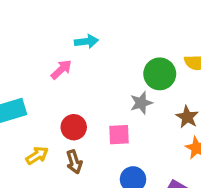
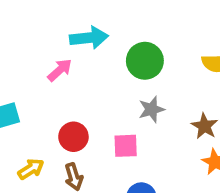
cyan arrow: (86, 41) -> (89, 38), size x1.4
green circle: (160, 74) -> (145, 61), moved

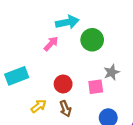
green circle: (145, 61) -> (92, 40), moved
gray star: (152, 109) -> (112, 72), moved

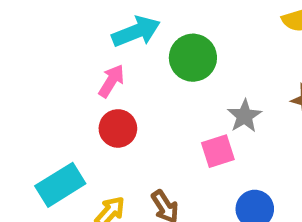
cyan rectangle: (17, 76) -> (60, 185), moved
red circle: (63, 84) -> (118, 128), moved

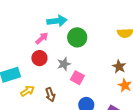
gray star: (244, 116) -> (64, 64), moved
pink square: (218, 151) -> (77, 78), turned 32

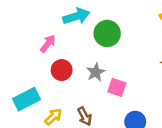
pink arrow: (42, 38) -> (48, 44), moved

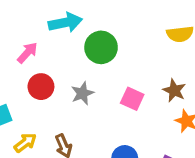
pink square: (117, 87) -> (132, 99), moved

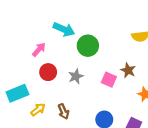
cyan arrow: (65, 23) -> (64, 29), turned 35
brown star: (174, 90) -> (128, 70), moved

